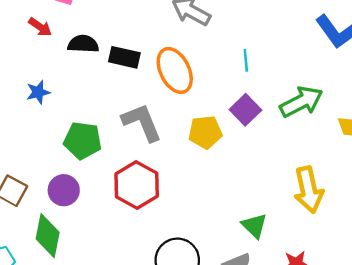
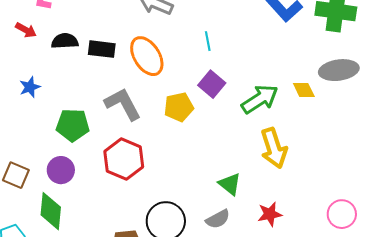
green arrow: (301, 102) -> (260, 99), moved

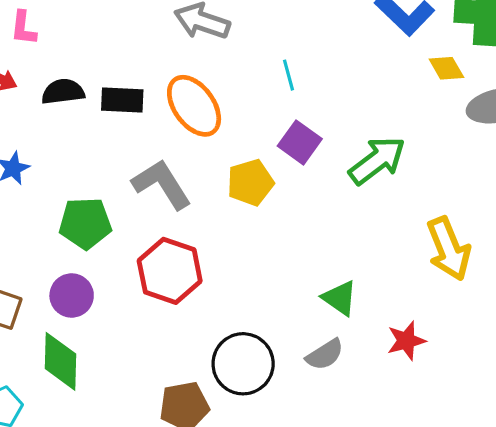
yellow diamond: (304, 90) -> (446, 68), moved
yellow arrow: (274, 148) -> (449, 249), moved

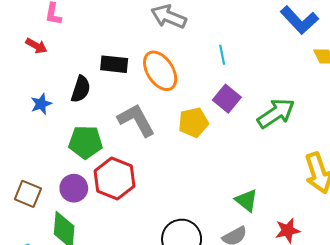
black semicircle: (63, 92) -> (81, 89), moved, turned 112
red hexagon: (170, 271) -> (114, 179), moved

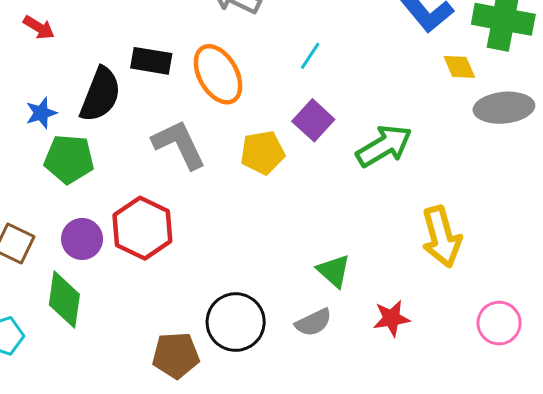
cyan line: (222, 55) -> (310, 56), turned 42
black semicircle: (81, 89) -> (100, 95), size x1.4
green pentagon: (85, 142) -> (69, 159), moved

